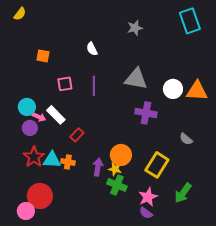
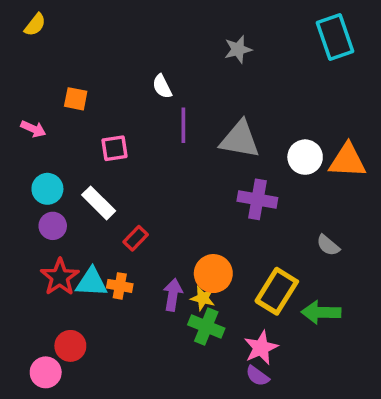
purple line: (94, 86) -> (183, 125), moved
pink arrow: (39, 117) -> (33, 129), moved
green arrow: (183, 193) -> (321, 312), moved, turned 55
red circle: (40, 196) -> (70, 346), size x0.7

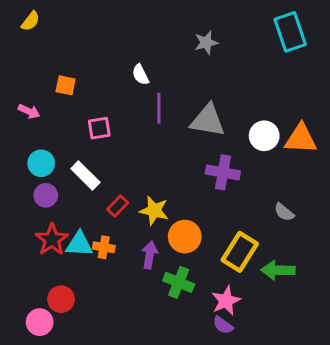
yellow star: (203, 298) -> (154, 211), moved, size x1.4

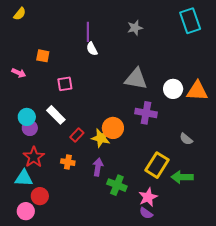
purple line: (159, 108) -> (88, 32), moved
cyan circle: (41, 163) -> (27, 117), moved
orange circle: (185, 237) -> (113, 128), moved
cyan triangle: (79, 244) -> (24, 178), moved

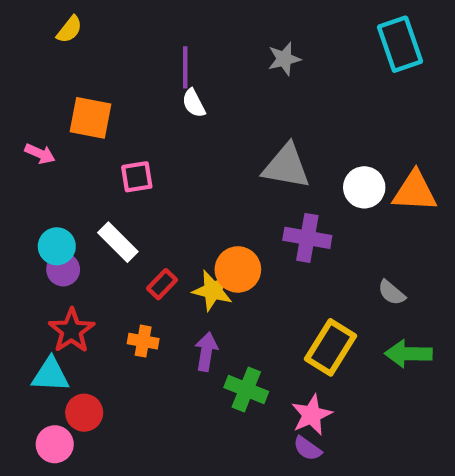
yellow semicircle: (20, 14) -> (69, 29), moved
orange square: (43, 56) -> (90, 118), size x1.5
green arrow: (182, 177) -> (408, 354), moved

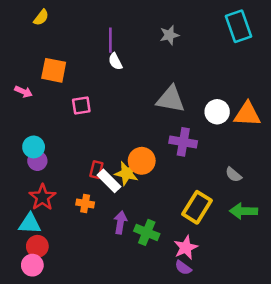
white rectangle: (118, 242) -> (109, 181), moved
red rectangle: (162, 284) -> (96, 170), turned -30
purple arrow: (206, 352) -> (120, 222), moved
red circle: (84, 413) -> (37, 246), moved

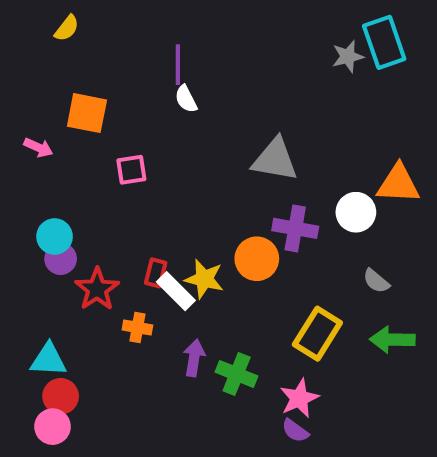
gray star: (169, 35) -> (348, 56), moved
white circle: (217, 112) -> (356, 212), moved
orange circle: (142, 161) -> (257, 259), moved
red star: (42, 197) -> (97, 289), moved

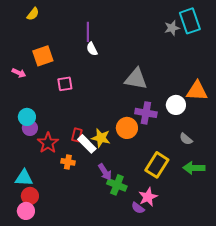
orange square: (87, 113) -> (43, 56), turned -30
purple arrow: (194, 358) -> (105, 172), moved, turned 138
purple semicircle: (295, 431) -> (138, 208), moved

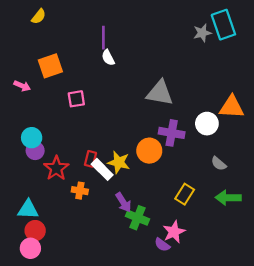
yellow rectangle: (157, 165) -> (185, 194), size x0.7

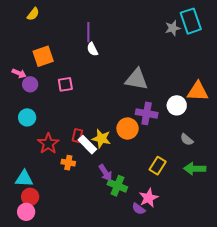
purple circle: (35, 151) -> (30, 84), moved

